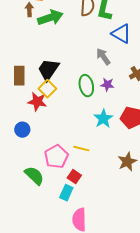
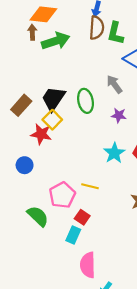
brown rectangle: (19, 76) -> (21, 105), turned 42
green ellipse: (86, 86) -> (86, 101), moved

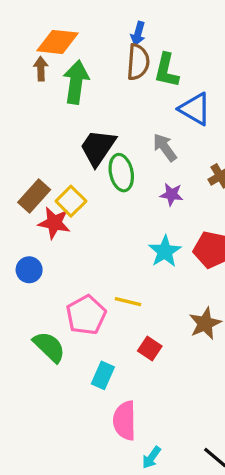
green arrow: (56, 41) -> (76, 82), turned -64
black trapezoid: (53, 99) -> (98, 147), moved
brown rectangle: (21, 105) -> (34, 196), moved
red square: (82, 217) -> (150, 349), moved

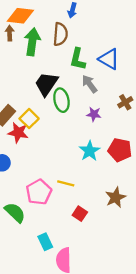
brown semicircle: (138, 62) -> (60, 34), moved
green L-shape: (167, 70) -> (78, 59), moved
cyan rectangle: (103, 375) -> (45, 242), moved, turned -49

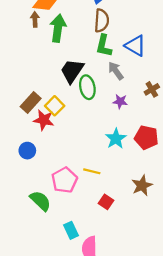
brown semicircle: (60, 34) -> (102, 21), moved

